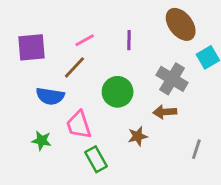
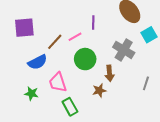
pink line: (85, 40) -> (75, 37), moved
blue semicircle: (50, 96) -> (37, 62), turned -36
brown arrow: (165, 112) -> (109, 73), moved, turned -91
gray line: (196, 149) -> (146, 83), moved

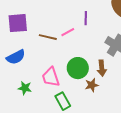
brown line: (55, 42) -> (48, 37), turned 60
green circle: (85, 59) -> (78, 68), moved
blue semicircle: (37, 62) -> (16, 57), moved

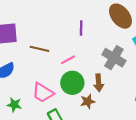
pink line: (68, 32) -> (68, 60), moved
pink trapezoid: (51, 77) -> (43, 93), turned -40

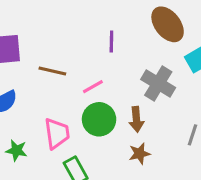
pink trapezoid: (43, 93) -> (57, 133), turned -130
brown star: (88, 101) -> (140, 154), moved

